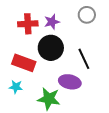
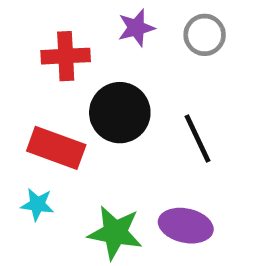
purple star: (52, 22) -> (136, 28), moved
purple ellipse: (70, 82) -> (186, 226), moved

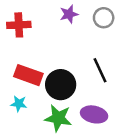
red cross: (66, 56) -> (19, 25), moved
black circle: (120, 113) -> (61, 85), moved

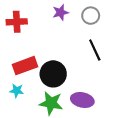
black line: (100, 70) -> (95, 50), moved
red rectangle: (28, 75) -> (25, 66), turned -40

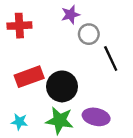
gray circle: (91, 16) -> (89, 34), moved
cyan star: (17, 91) -> (19, 122), moved

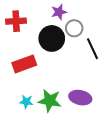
black circle: (62, 86) -> (52, 38), moved
cyan star: (19, 122) -> (26, 102), moved

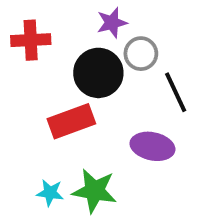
red rectangle: (24, 64) -> (71, 121), moved
purple ellipse: (80, 98) -> (152, 146), moved

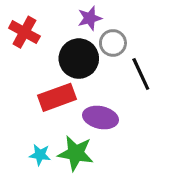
red cross: (31, 40) -> (24, 32), turned 32
purple ellipse: (152, 146) -> (101, 118), moved

